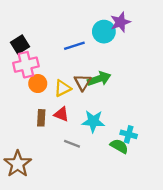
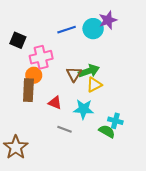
black square: (20, 45) -> (18, 40), turned -35
blue line: (74, 46) -> (67, 30), moved
pink cross: (26, 65) -> (41, 57), moved
yellow triangle: (63, 88) -> (94, 85), moved
brown rectangle: (41, 118) -> (28, 90), moved, size x1.5

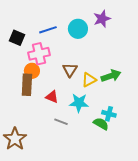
cyan circle: (93, 29) -> (78, 29), moved
blue line: (67, 30) -> (48, 30), moved
green arrow: (89, 71) -> (111, 76), moved

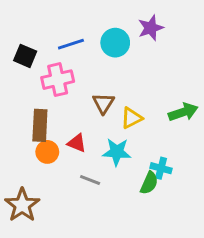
orange circle: (32, 71) -> (47, 152), moved
green arrow: (111, 76) -> (183, 112), moved
green semicircle: (101, 124) -> (149, 183), turned 84

